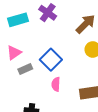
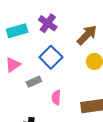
blue square: (51, 60) -> (51, 57), moved
gray rectangle: (25, 69) -> (34, 82), moved

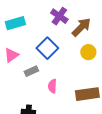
purple cross: (48, 23) -> (59, 16), moved

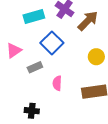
cyan rectangle: (15, 23) -> (34, 16), moved
yellow circle: (88, 52) -> (96, 57), moved

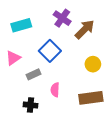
cyan rectangle: (34, 16) -> (21, 25), moved
black cross: (32, 111) -> (30, 105), moved

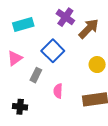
gray rectangle: (34, 74) -> (36, 75), turned -40
black cross: (30, 105) -> (20, 107), moved

